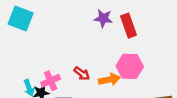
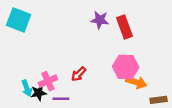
red arrow: (82, 74) -> (79, 74), turned 98
orange arrow: (109, 80) -> (136, 82), moved, turned 30

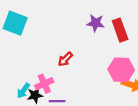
red arrow: (79, 74) -> (65, 59), moved
cyan arrow: (27, 88) -> (23, 91), turned 56

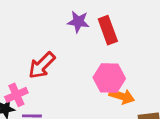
red arrow: (65, 59) -> (42, 65), size x1.5

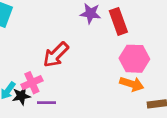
pink hexagon: (109, 78) -> (134, 59), moved

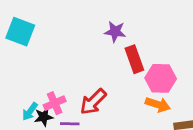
red rectangle: (118, 21) -> (134, 59), moved
red arrow: (56, 55) -> (93, 102), moved

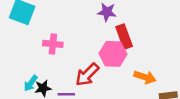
pink hexagon: (161, 78) -> (113, 54), moved
pink cross: (55, 103) -> (53, 44), moved, turned 30

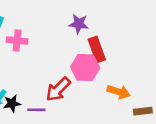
pink cross: (53, 44) -> (17, 41), moved

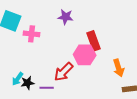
purple star: (79, 24) -> (66, 17), moved
orange arrow: (119, 92) -> (119, 68), moved, turned 54

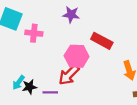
red rectangle: (94, 41) -> (102, 41), turned -42
pink hexagon: (85, 55) -> (77, 56), moved

